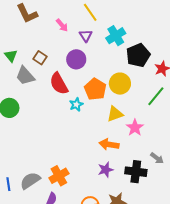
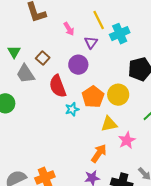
cyan cross: (116, 36) -> (120, 34), moved
orange arrow: (109, 144) -> (99, 153), turned 108

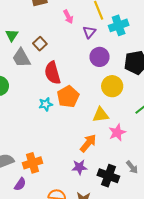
purple circle: (78, 65) -> (100, 57), moved
orange pentagon: (93, 97) -> (68, 97), moved
cyan star: (72, 109) -> (46, 104), moved

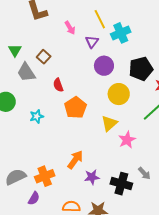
red semicircle: (53, 73) -> (58, 85), size x0.6
cyan star: (46, 104) -> (37, 116), moved
yellow triangle: (101, 115) -> (109, 123), turned -30
orange arrow: (88, 143) -> (75, 160), moved

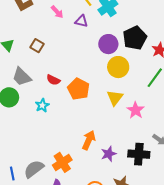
purple triangle: (92, 42) -> (81, 21), turned -40
purple circle: (104, 66) -> (108, 44), moved
gray trapezoid: (26, 72) -> (22, 77), moved
red semicircle: (58, 85) -> (53, 80), moved, turned -32

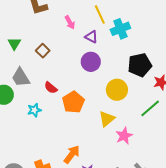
purple circle: (108, 44) -> (91, 62), moved

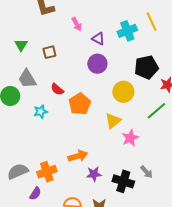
yellow line: (100, 15) -> (152, 22), moved
brown square: (43, 51) -> (49, 52), turned 32
orange arrow: (72, 154) -> (78, 156), turned 36

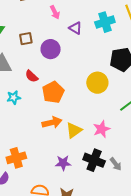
purple circle: (97, 64) -> (51, 49), moved
yellow triangle: (113, 121) -> (74, 130), moved
orange arrow: (78, 156) -> (52, 122), moved
black cross: (123, 181) -> (94, 160), moved

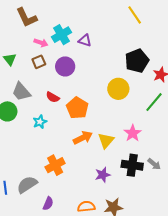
pink arrow: (55, 12) -> (41, 43), moved, turned -32
cyan cross: (105, 22) -> (62, 35), moved
orange cross: (16, 158) -> (55, 165), moved

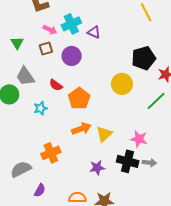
pink star: (133, 133) -> (139, 139), moved, turned -30
gray arrow: (154, 164) -> (150, 163), turned -40

